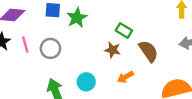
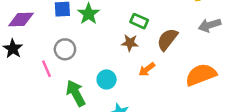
pink line: (25, 44) -> (46, 69), moved
brown semicircle: (148, 51) -> (167, 39), turned -100

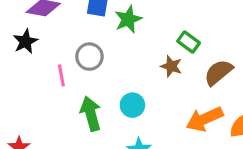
orange arrow: (147, 69) -> (204, 119), moved, size x1.6

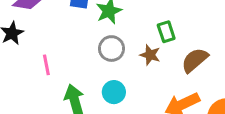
green rectangle: (189, 42) -> (166, 32), turned 36
gray circle: (89, 57) -> (112, 49), moved

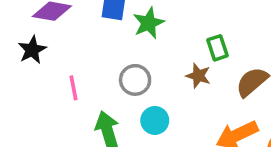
gray circle: (112, 49) -> (135, 80), moved

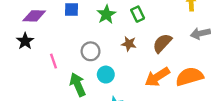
green star: (149, 23) -> (106, 14), moved
green rectangle: (218, 48) -> (138, 14), moved

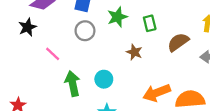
brown semicircle: (162, 43) -> (178, 42), moved
gray circle: (91, 51) -> (85, 31), moved
pink line: (53, 61) -> (53, 54), turned -40

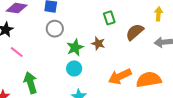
green star: (117, 17) -> (75, 48), moved
pink line: (53, 54) -> (17, 52), moved
green arrow: (73, 84) -> (30, 83), moved

